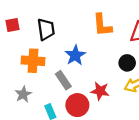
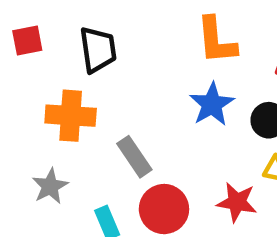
blue star: (75, 55) -> (212, 104), moved
red star: (100, 91) -> (237, 202), moved

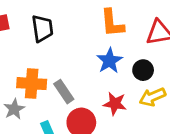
orange cross: (71, 116) -> (32, 84), moved
red star: (237, 202) -> (115, 104), moved

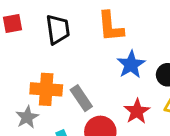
orange L-shape: (112, 23) -> (111, 26), moved
red star: (115, 104) -> (137, 111), turned 30

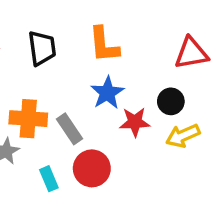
blue star: (131, 65) -> (107, 93), moved
red star: (137, 111) -> (135, 122), moved, turned 30

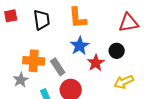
red star: (135, 122) -> (96, 63), turned -30
yellow arrow: (183, 136) -> (124, 82), moved

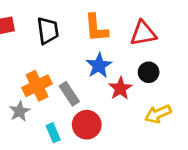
red triangle: (129, 23) -> (143, 33), moved
orange cross: (34, 61) -> (37, 86), turned -30

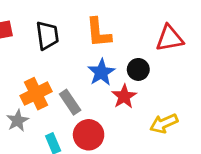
red triangle: (143, 33) -> (170, 38), moved
black circle: (149, 72) -> (138, 69), moved

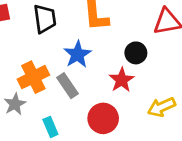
blue star: (101, 72) -> (78, 54), moved
red circle: (89, 135) -> (103, 118), moved

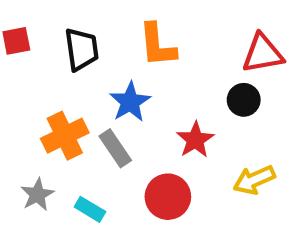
black circle: (136, 53) -> (244, 100), moved
gray star: (15, 104) -> (37, 195), moved
cyan rectangle: (50, 127) -> (90, 209), turned -36

